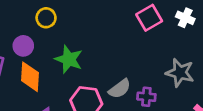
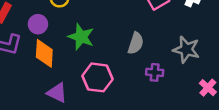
gray semicircle: (120, 89) -> (136, 43), moved, turned -35

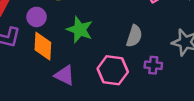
pink hexagon: (98, 77) -> (113, 70), moved
purple triangle: (57, 93) -> (64, 75), moved

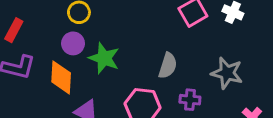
purple circle: (37, 17) -> (73, 43), moved

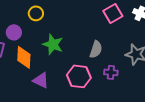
purple circle: (73, 43) -> (14, 32), moved

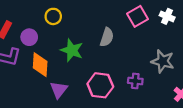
gray semicircle: (96, 49) -> (107, 37), moved
purple triangle: (41, 80) -> (59, 90), turned 42

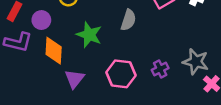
gray star: (163, 61) -> (196, 62), moved
purple cross: (135, 81) -> (160, 69), turned -32

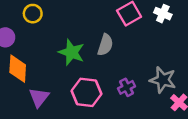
gray semicircle: (128, 20) -> (105, 45), moved
green star: (89, 35) -> (71, 52), moved

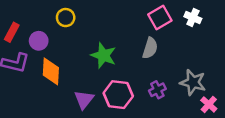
gray semicircle: (105, 45) -> (150, 48), moved
purple triangle: (39, 97) -> (84, 100), moved

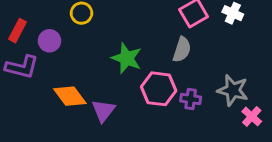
orange diamond: (51, 71) -> (70, 96), moved, turned -40
purple cross: (157, 90) -> (191, 99), turned 35
pink hexagon: (118, 95) -> (159, 89), moved

